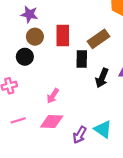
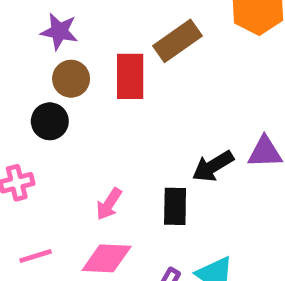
brown rectangle: (99, 39) -> (177, 41), moved
black rectangle: (82, 59) -> (175, 206), moved
black arrow: (102, 78) -> (213, 166), turned 36

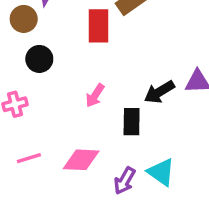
brown circle: (71, 79) -> (24, 19), moved
pink arrow: (109, 204) -> (95, 95), moved

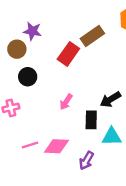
red rectangle: (98, 26) -> (68, 54), turned 35
pink line: (29, 158) -> (30, 145), moved
cyan triangle: (161, 172) -> (112, 137), moved, turned -36

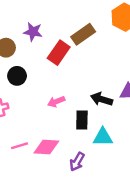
purple star: (32, 31) -> (33, 32), moved
black arrow: (110, 99) -> (102, 99), turned 48
pink arrow: (66, 102) -> (56, 102), turned 35

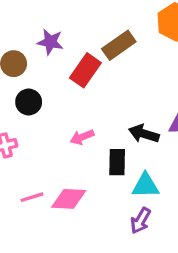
purple arrow: (77, 162) -> (140, 221), moved

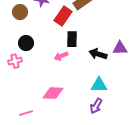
black circle: (29, 102) -> (26, 43), moved
black rectangle: (117, 162) -> (72, 39), moved
pink line: (32, 197) -> (26, 113), moved

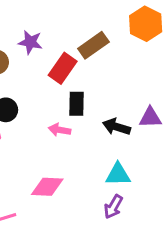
pink arrow: (61, 56) -> (60, 130), turned 32

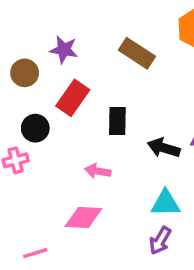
brown rectangle: (93, 45) -> (137, 53), turned 68
red rectangle: (63, 68) -> (73, 98), moved
pink arrow: (60, 130) -> (98, 171), moved

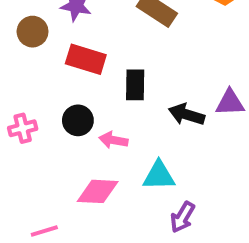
red rectangle: (73, 98) -> (86, 59), turned 72
black circle: (35, 128) -> (78, 120), moved
cyan triangle: (166, 203) -> (159, 176), moved

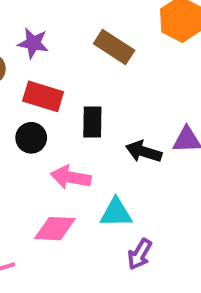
black circle: (78, 120) -> (31, 138), moved
pink arrow: (113, 140) -> (71, 177), size x1.4

